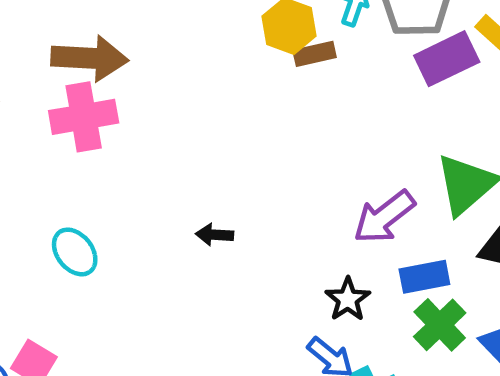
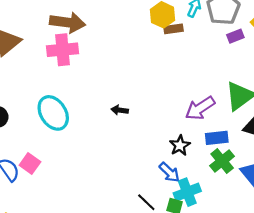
purple rectangle: (447, 59) -> (235, 36), size x0.6
cyan ellipse: (75, 252) -> (53, 113), size x1.5

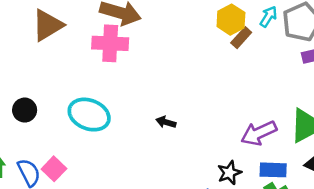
brown rectangle: (173, 29) -> (241, 38), turned -48
cyan ellipse: (53, 113) -> (89, 115), turned -44

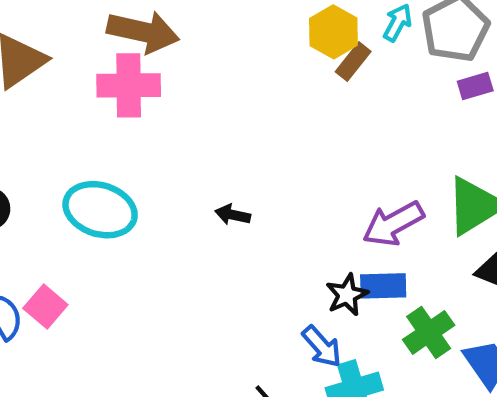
blue rectangle: (273, 170) -> (383, 286), moved

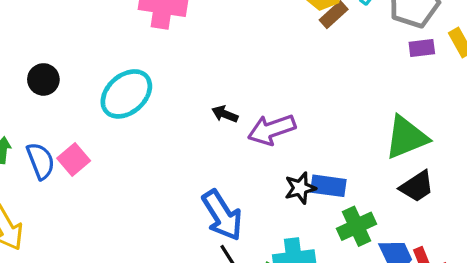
cyan ellipse: (100, 210) -> (126, 94), turned -68
purple arrow: (393, 224) -> (272, 130), moved
blue arrow: (322, 346) -> (222, 215), moved, size x1.5

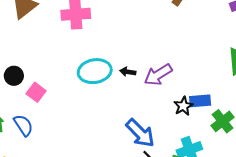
cyan ellipse: (126, 94) -> (95, 71), moved, turned 44
pink square: (74, 160) -> (36, 92), moved

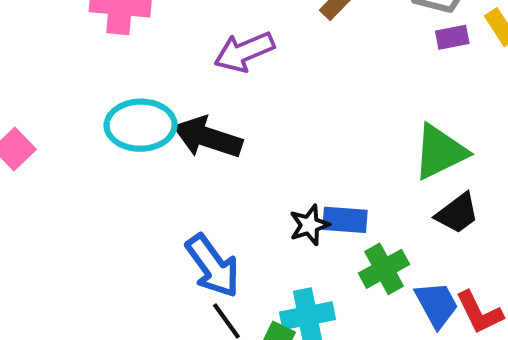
black arrow: (128, 72) -> (208, 137), size x2.0
purple arrow: (158, 75) -> (244, 52), moved

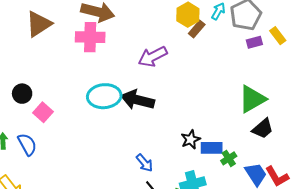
blue rectangle: (345, 220) -> (212, 148), moved
blue arrow: (213, 266) -> (144, 163), size x0.6
green cross: (384, 269) -> (229, 158), size x0.7

